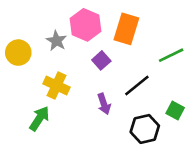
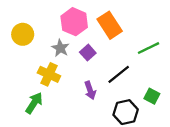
orange rectangle: (126, 29) -> (110, 25), turned -50
gray star: (56, 41) -> (60, 48), moved
yellow circle: (18, 53) -> (23, 34), moved

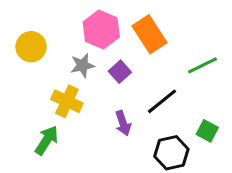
gray star: (60, 48) -> (82, 65), turned 30

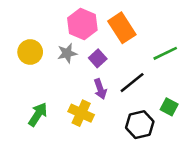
yellow circle: (31, 47) -> (30, 52), moved
yellow cross: (67, 101) -> (81, 113), moved
purple arrow: (123, 123) -> (100, 89), moved

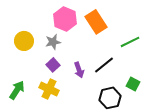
purple square: (98, 58) -> (53, 65), moved
yellow cross: (81, 113) -> (49, 89), moved
green arrow: (38, 114) -> (17, 90), moved

